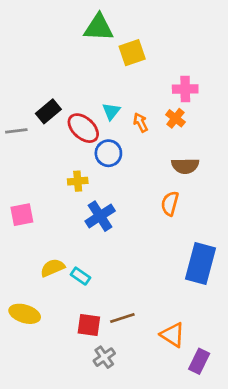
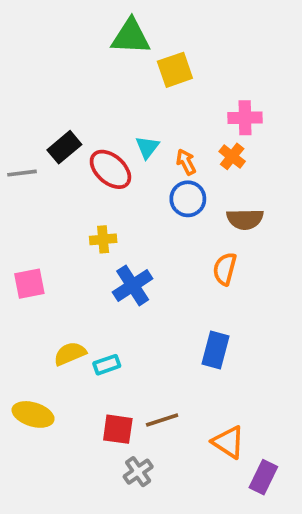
blue circle: (108, 153) -> (188, 199), moved
blue rectangle: (201, 264) -> (216, 350), moved, size x0.7
cyan rectangle: (80, 276) -> (107, 365), turned -54

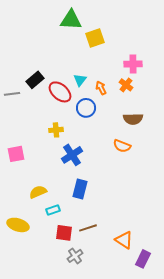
blue circle: (188, 199) -> (86, 108), moved
orange semicircle: (225, 269) -> (122, 146), turned -84
blue rectangle: (216, 350) -> (80, 189), moved
cyan rectangle: (107, 365) -> (53, 210), moved

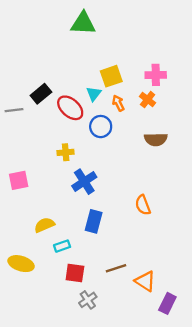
yellow square: (95, 38) -> (111, 76), moved
orange semicircle: (122, 146) -> (143, 205), moved, turned 48
brown line: (88, 228) -> (116, 268), moved

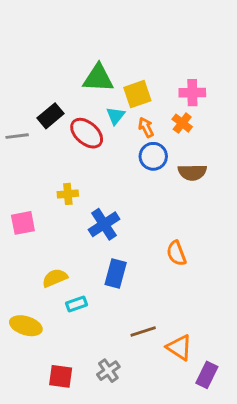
green triangle: (83, 23) -> (98, 78), moved
blue circle: (101, 127) -> (153, 156), moved
yellow cross: (66, 152) -> (68, 194), moved
red square: (75, 273) -> (61, 376), moved

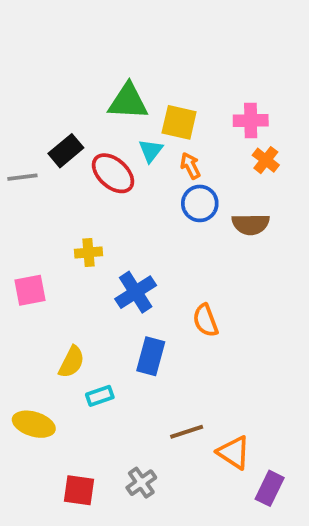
yellow square: (137, 94) -> (179, 122), turned 32
orange cross: (182, 123) -> (266, 160), moved
orange semicircle: (176, 253) -> (205, 320), moved
yellow semicircle: (55, 278) -> (72, 362), turned 140

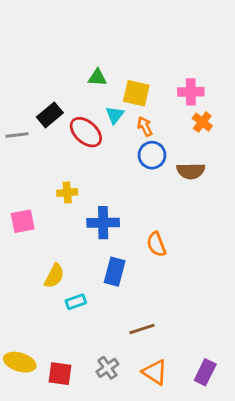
green triangle: (128, 102) -> (97, 78), size x0.6
blue cross: (136, 292) -> (103, 223), turned 32
yellow ellipse: (34, 424) -> (20, 362), moved
orange triangle: (234, 452) -> (155, 372), moved

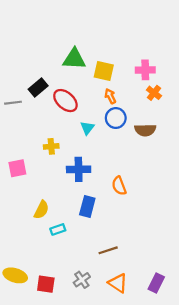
green triangle: (97, 78) -> (74, 59), size x1.6
cyan triangle: (115, 115) -> (87, 128), moved

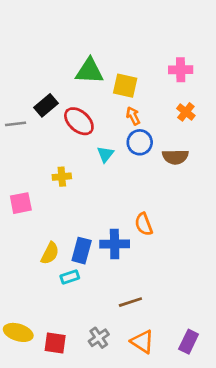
pink cross: (145, 70) -> (181, 70), moved
blue cross: (79, 169) -> (115, 244), moved
blue rectangle: (87, 207) -> (82, 251), moved

